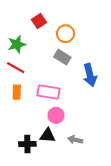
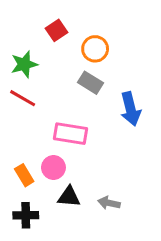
orange rectangle: (17, 92) -> (24, 175), moved, turned -32
pink circle: (56, 115) -> (53, 167), moved
black cross: (27, 144) -> (26, 215), moved

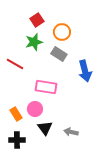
green star: (24, 64) -> (34, 42), moved
black triangle: (69, 197) -> (45, 128), turned 49

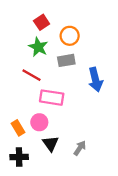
green star: (34, 42) -> (38, 47), turned -30
gray rectangle: (59, 54) -> (66, 60), turned -42
red line: (15, 64) -> (31, 75), moved
gray arrow: (71, 132) -> (80, 148), turned 112

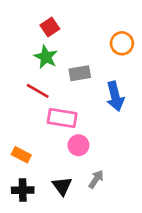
orange circle: (70, 36) -> (122, 43), moved
pink circle: (39, 122) -> (78, 145), moved
orange rectangle: (18, 128) -> (21, 155), turned -32
black triangle: (51, 144) -> (62, 186), moved

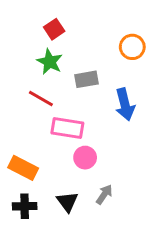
orange rectangle: (21, 155) -> (23, 168), size x1.4

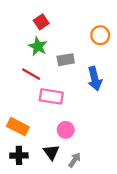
pink circle: (85, 158) -> (66, 130), moved
gray arrow: (104, 194) -> (75, 160), moved

